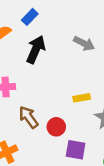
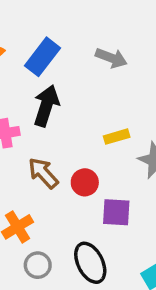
blue rectangle: (30, 17) -> (43, 57), moved, size x1.5
black arrow: (36, 50) -> (46, 106), moved

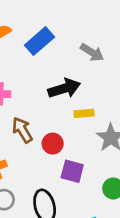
black arrow: (46, 106) -> (64, 88), moved, turned 44

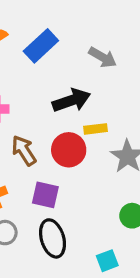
red circle: (53, 144) -> (69, 150), moved, size x1.4
purple square: (72, 171) -> (45, 195), moved

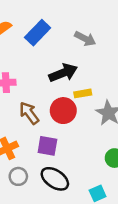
black ellipse: (53, 238) -> (55, 179), turned -36

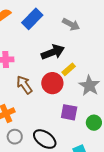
yellow rectangle: (83, 93) -> (69, 69), turned -32
purple square: (47, 146) -> (69, 112), moved

